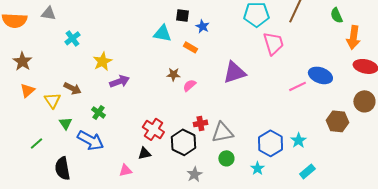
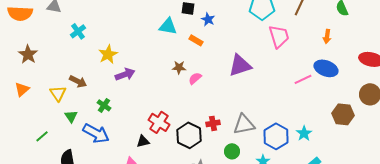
orange arrow: (353, 37) -> (327, 36), moved, size x0.6
orange triangle: (27, 90) -> (22, 89), moved
red cross: (200, 123) -> (213, 123), moved
gray triangle: (222, 132) -> (244, 124), moved
black triangle: (144, 153) -> (143, 141), moved

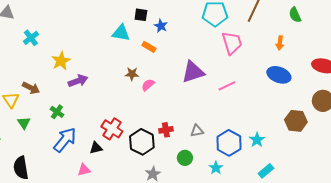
pink line: (303, 79) -> (227, 86), moved
gray triangle: (244, 124) -> (197, 131), size x0.6
blue arrow: (96, 133) -> (65, 140), moved, turned -80

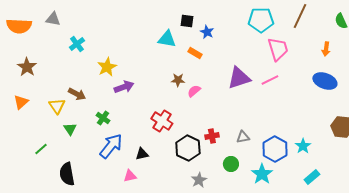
pink line: (227, 86) -> (270, 80), moved
red cross: (112, 129) -> (162, 121), moved
cyan star: (216, 168) -> (262, 174), size x1.5

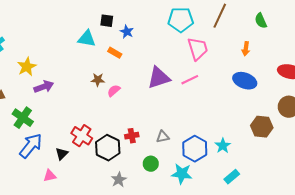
green cross: (103, 118) -> (23, 118), size x1.5
red cross: (162, 121) -> (82, 136), moved
black triangle: (142, 154) -> (62, 154), turned -32
cyan star: (262, 174) -> (182, 174), turned -30

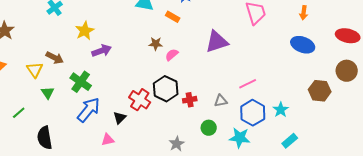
pink line: (190, 80) -> (248, 84), moved
black hexagon: (108, 148) -> (166, 89), moved

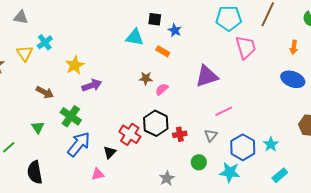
yellow triangle: (35, 70) -> (25, 53), moved
pink line: (248, 84) -> (224, 111), moved
gray triangle: (221, 101) -> (211, 135), turned -40

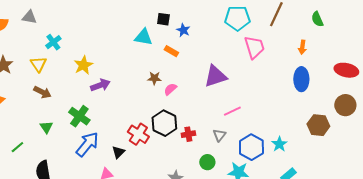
yellow triangle: (25, 53) -> (38, 64), moved
blue ellipse: (293, 79) -> (301, 79), turned 70
brown arrow: (45, 92) -> (42, 92), moved

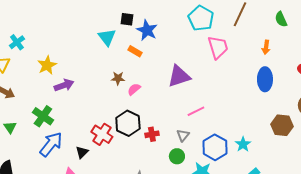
cyan pentagon: (237, 18) -> (201, 18), turned 30
blue star: (183, 30) -> (147, 30), size x1.5
cyan triangle: (143, 37) -> (107, 37), turned 42
green circle: (207, 162) -> (177, 156), moved

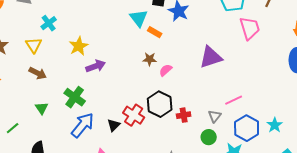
orange rectangle: (135, 51) -> (155, 32), moved
pink line: (196, 111) -> (234, 100), moved
black triangle: (82, 152) -> (114, 125), moved

